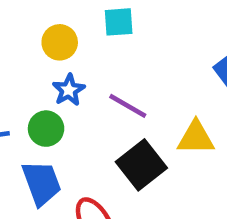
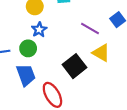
purple line: (128, 106) -> (90, 28), moved
yellow triangle: (196, 138) -> (101, 53), turned 30

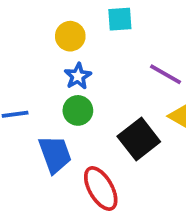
green circle: (28, 48) -> (78, 110), moved

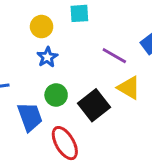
green circle: (78, 110) -> (56, 95), moved

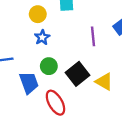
purple line: (114, 56) -> (93, 36), turned 54
yellow triangle: (129, 88) -> (104, 82), moved

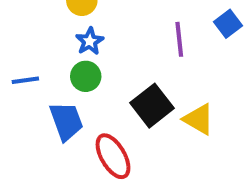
green circle: (49, 66) -> (86, 76), moved

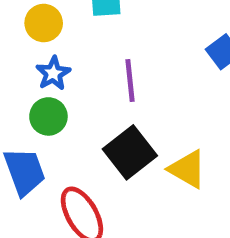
purple line: (179, 39) -> (130, 81), moved

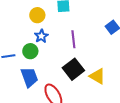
green circle: (48, 116) -> (30, 51), moved

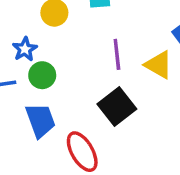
blue star: (41, 36) -> (25, 49), moved
yellow triangle: (97, 76) -> (159, 65), moved

